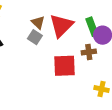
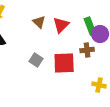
red triangle: (61, 26) -> (61, 25), size x0.7
gray square: (35, 37) -> (36, 60), moved

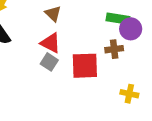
red triangle: (61, 25) -> (51, 43), moved, turned -48
green rectangle: (90, 26) -> (118, 19), turned -60

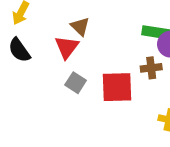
red triangle: (51, 43) -> (67, 47), moved, turned 40

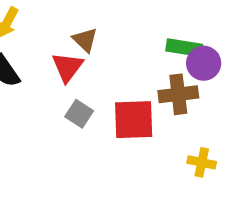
brown cross: (151, 68) -> (178, 94), size x1.4

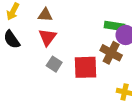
brown triangle: (85, 40) -> (45, 15), moved, turned -40
brown cross: (178, 94) -> (111, 53), turned 35

